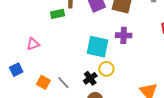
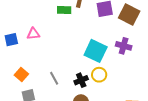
blue square: (16, 70) -> (11, 40), moved
orange square: (43, 82) -> (21, 75), moved

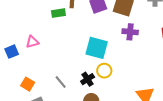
purple cross: (124, 46) -> (130, 32), moved

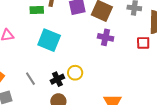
cyan square: (97, 48) -> (49, 40), moved

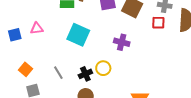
purple cross: (106, 37) -> (122, 42), moved
red square: (143, 43) -> (158, 23), moved

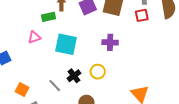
pink triangle: (37, 28) -> (34, 37), moved
black cross: (85, 74) -> (74, 76), moved

